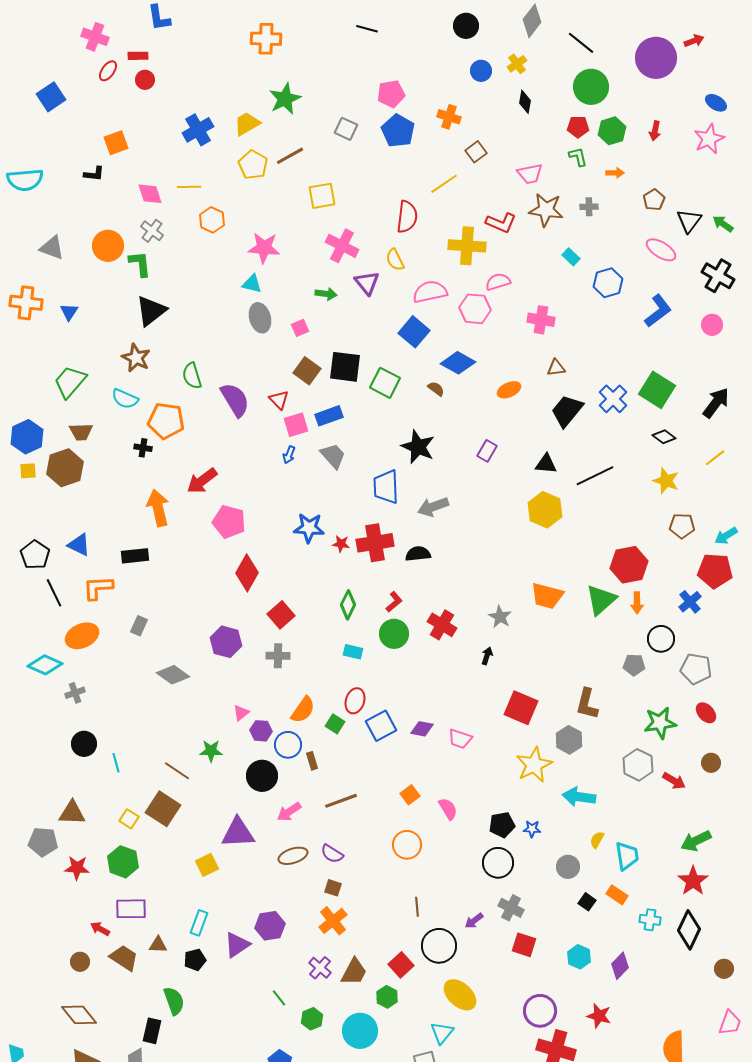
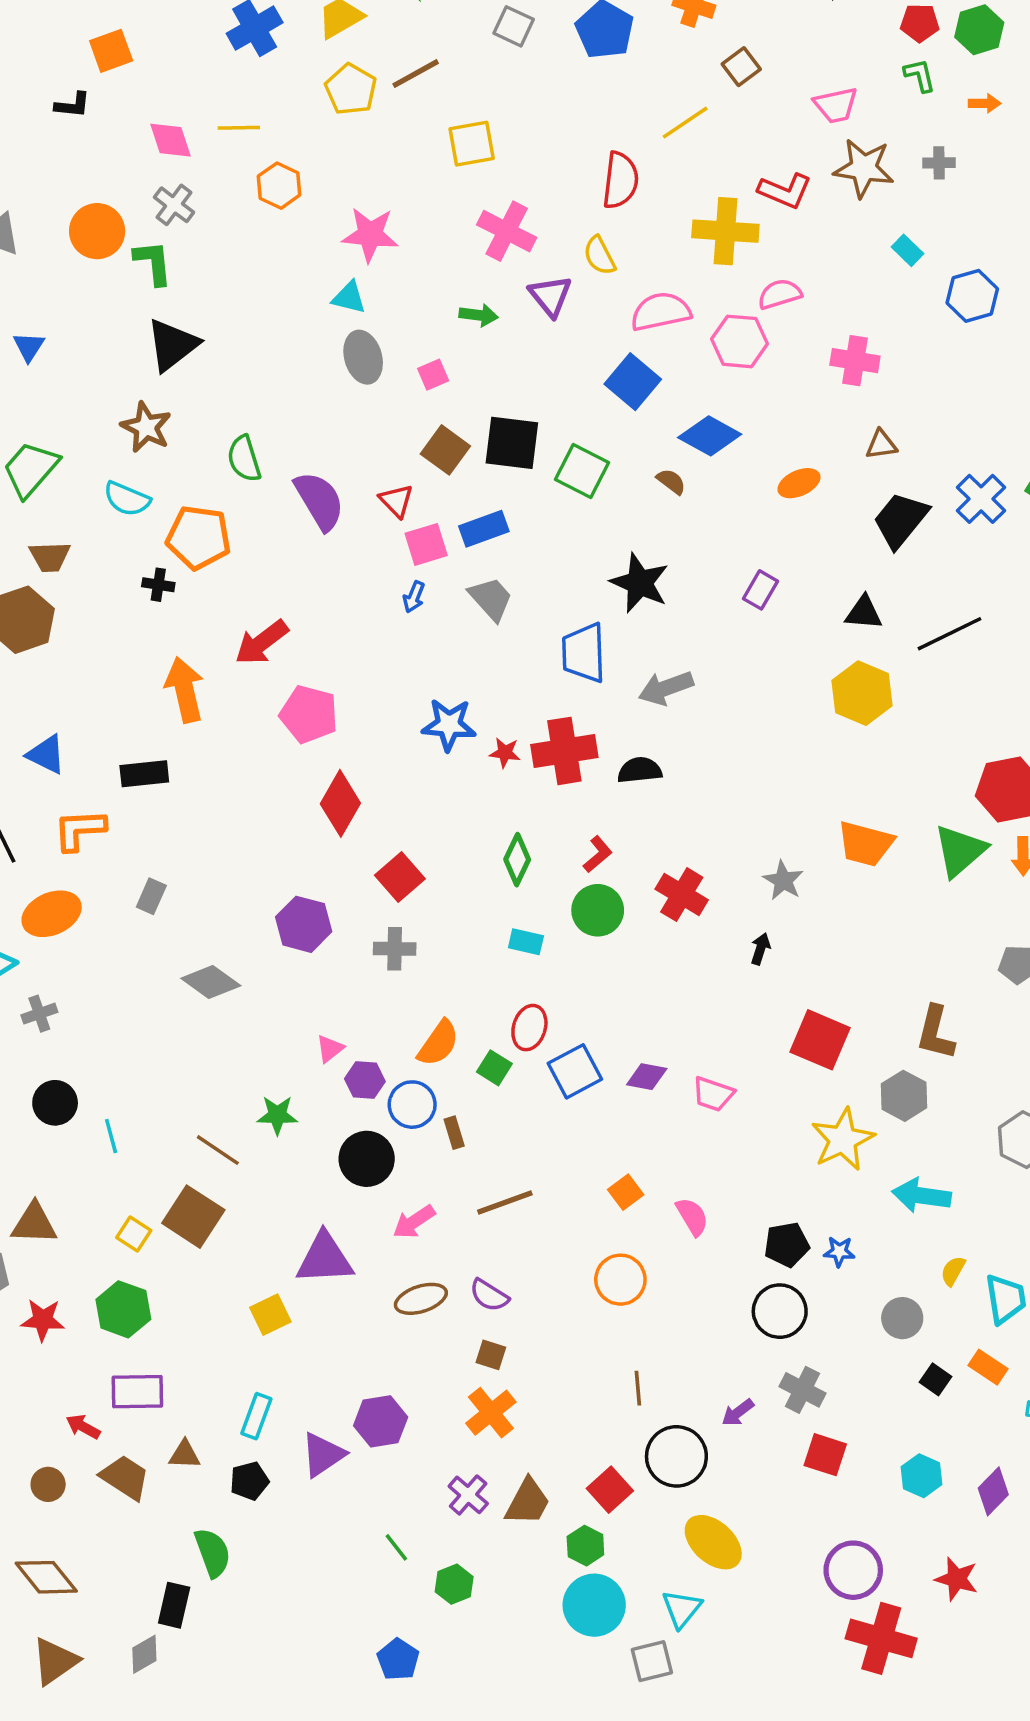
cyan circle: (360, 1031) -> (594, 1605), moved

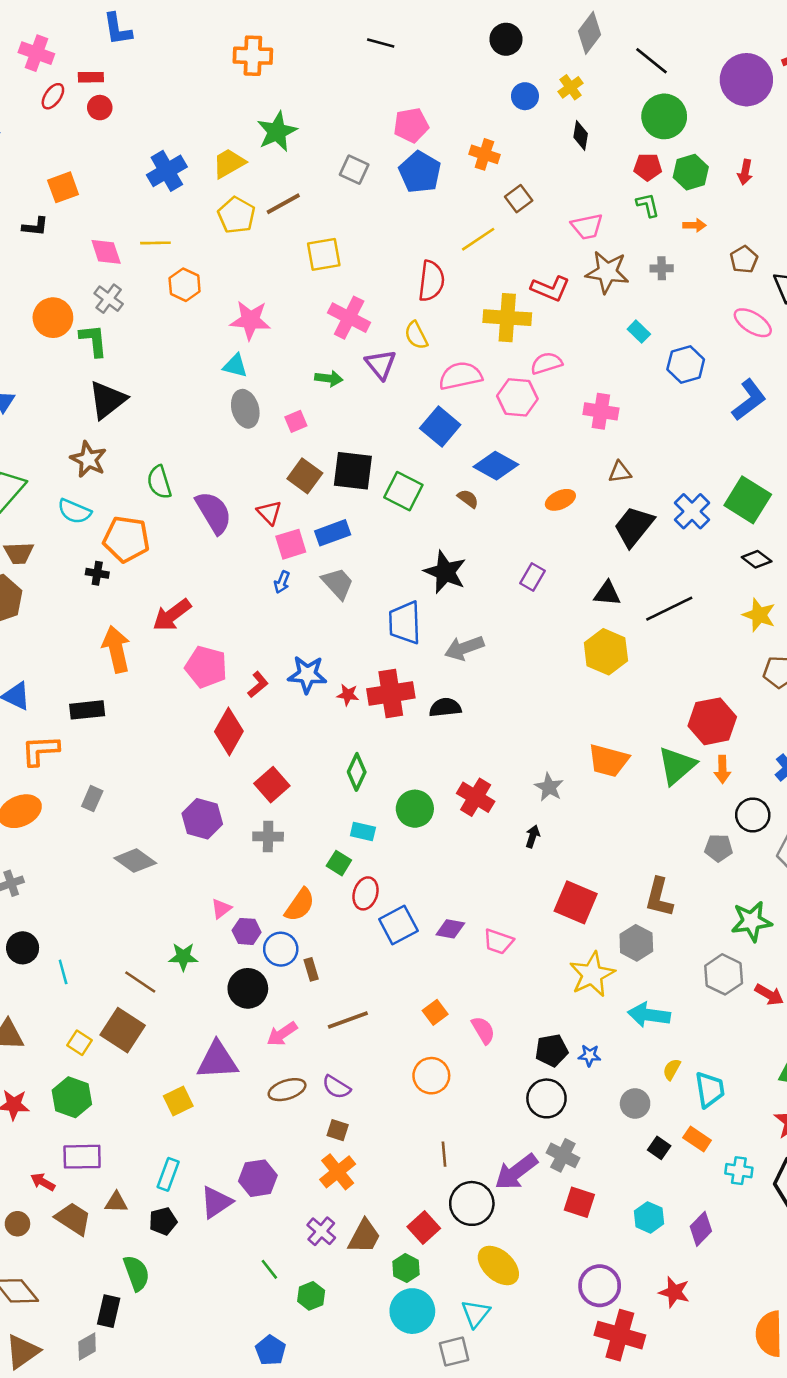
red L-shape: (598, 854) -> (258, 685), moved
green square: (494, 1068) -> (339, 863), moved
purple arrow: (738, 1413) -> (516, 1172), size x1.8

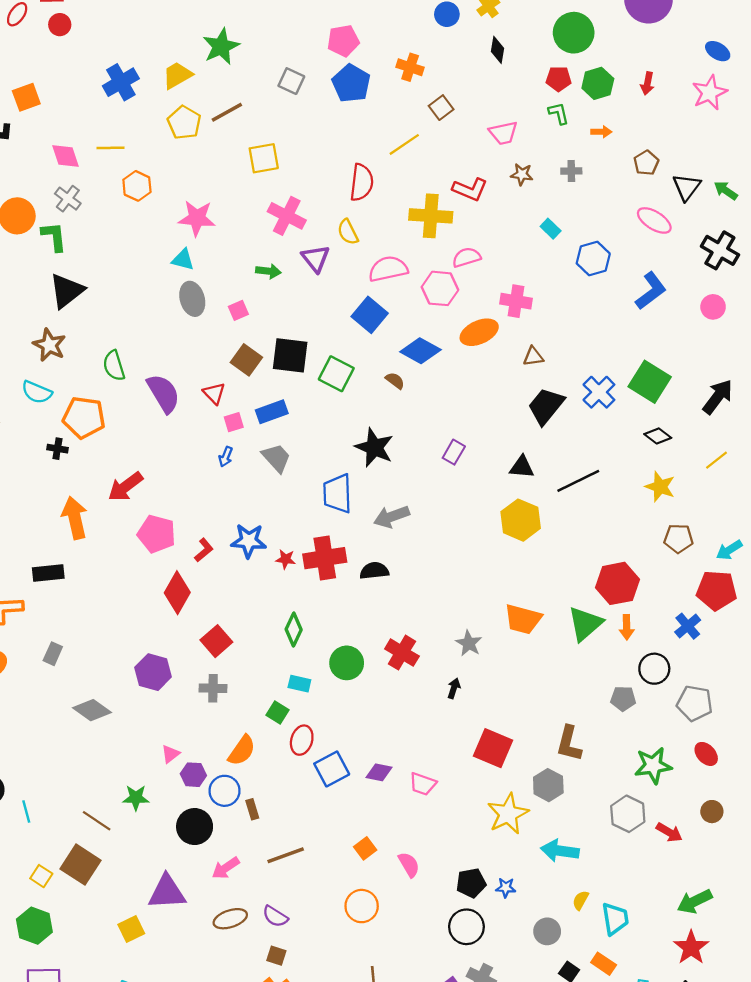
brown star: (607, 272) -> (522, 174), size x0.6
orange ellipse: (560, 500) -> (479, 332), moved, size x1.4
pink square: (291, 544) -> (234, 422), size x0.7

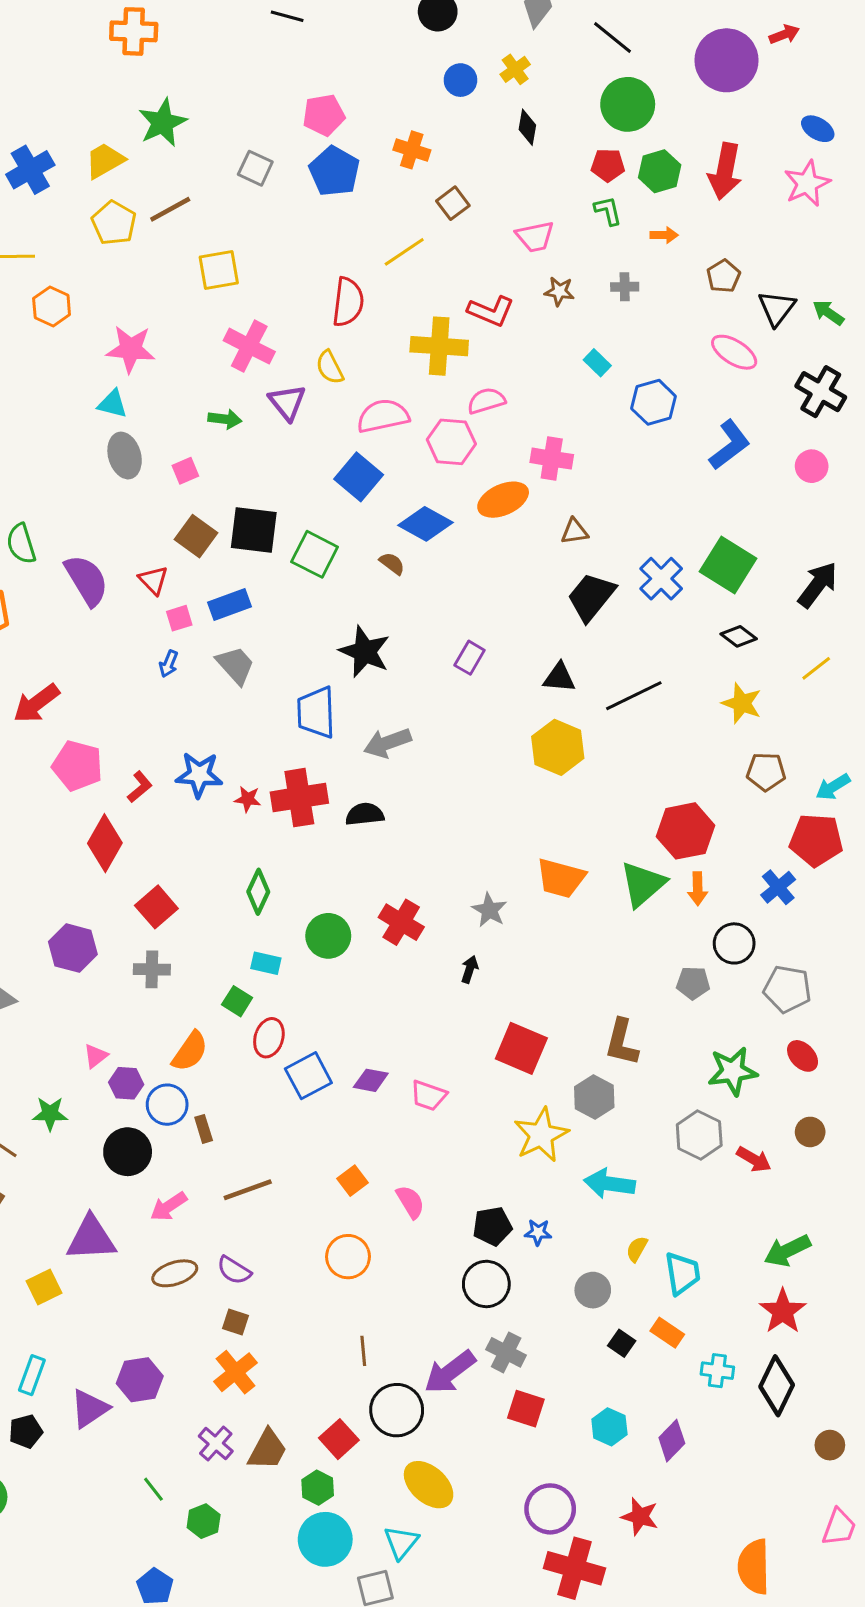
red arrow: (647, 83) -> (725, 171), size x1.8

